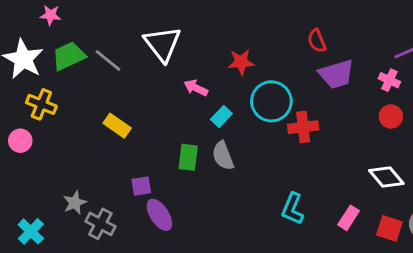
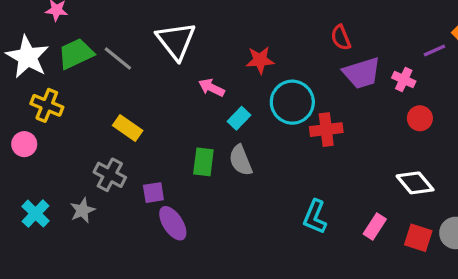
pink cross: (389, 80) -> (404, 80), moved
gray cross: (100, 224) -> (110, 175), moved
cyan cross: (31, 231) -> (36, 214), moved

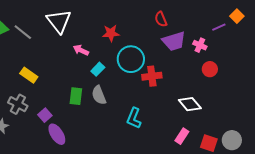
white diamond: (415, 183) -> (190, 104), moved
purple square: (153, 193) -> (45, 115), turned -32
cyan L-shape: (315, 217) -> (134, 118), moved

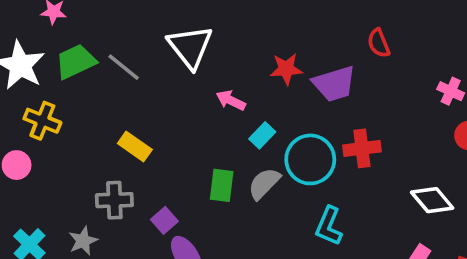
purple trapezoid: (174, 41) -> (334, 84), moved
cyan circle: (131, 59) -> (310, 159), moved
gray semicircle: (99, 95) -> (264, 183), turned 66
gray cross: (18, 104) -> (114, 200), turned -30

